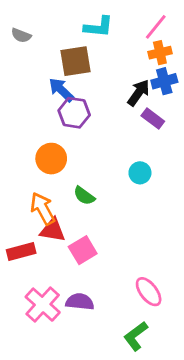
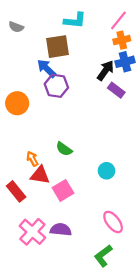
orange circle: (51, 159) -> (17, 103), moved
cyan circle: (140, 173) -> (106, 171), moved
orange arrow: (43, 209) -> (32, 159), size x0.6
red rectangle: (21, 252) -> (16, 191), turned 66

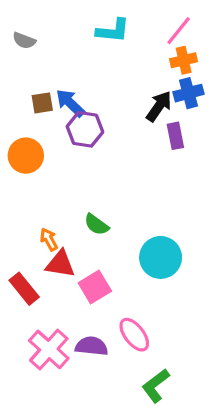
brown square: (57, 47) -> (42, 103), moved, size x0.6
purple rectangle: (116, 90) -> (175, 136), turned 42
cyan circle: (106, 171) -> (161, 257), size x1.6
pink ellipse: (113, 222) -> (134, 335), moved

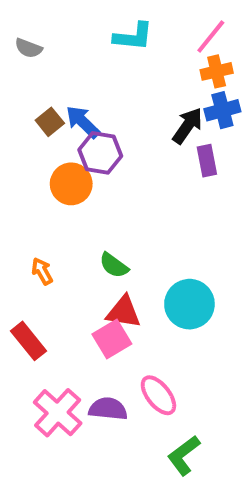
brown square: (42, 103) -> (50, 122), turned -30
orange circle: (26, 156) -> (71, 184), moved
orange arrow: (49, 239) -> (42, 271), moved
red triangle: (60, 264) -> (124, 312), moved

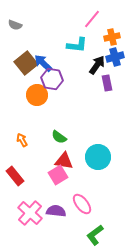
cyan L-shape: (133, 37) -> (77, 45), moved
pink line: (211, 37) -> (92, 19), moved
brown square: (50, 122) -> (26, 63), size x1.6

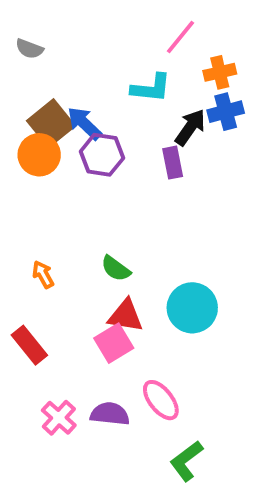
purple rectangle: (107, 83) -> (173, 163), moved
orange circle: (37, 95) -> (39, 155), moved
pink cross: (30, 213) -> (59, 418), size x0.7

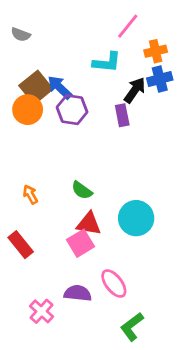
pink cross: (59, 418) -> (42, 311), moved

